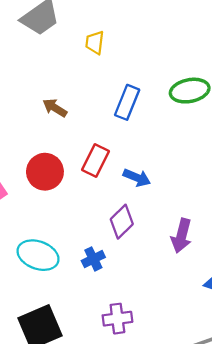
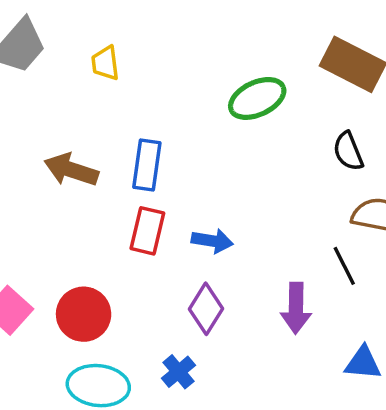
blue rectangle: (127, 102) -> (147, 165), moved
brown arrow: (55, 108) -> (71, 170), size x1.4
red circle: (45, 172) -> (84, 314), moved

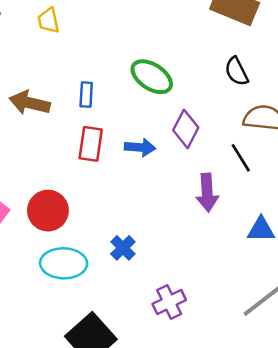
green ellipse: (257, 98) -> (152, 77), moved, turned 63
blue rectangle: (147, 165) -> (86, 95), size x0.7
purple diamond: (206, 309) -> (186, 129), moved

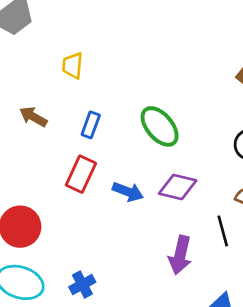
yellow trapezoid: (48, 20) -> (73, 66), moved
brown arrow: (30, 103) -> (33, 117), size x0.7
purple diamond: (186, 129) -> (178, 187), turned 60

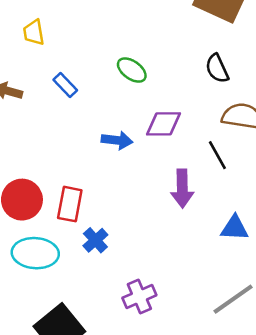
blue rectangle: (91, 125) -> (65, 85), turned -50
green ellipse: (160, 126) -> (132, 70), size x0.7
red rectangle: (81, 174) -> (70, 204), moved

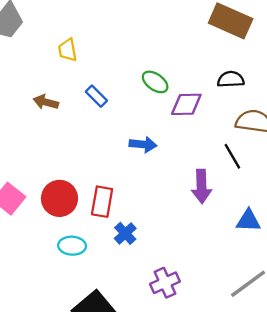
black semicircle: (217, 68) -> (231, 79), turned 112
purple diamond: (164, 124) -> (186, 104), moved
cyan ellipse: (35, 253) -> (72, 246), size x0.7

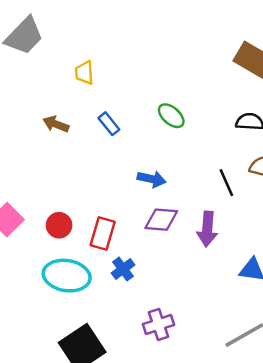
purple diamond: (186, 104) -> (161, 220), moved
black line: (232, 156) -> (226, 183), moved
red circle: (59, 198) -> (59, 225), size x0.7
cyan ellipse: (72, 246) -> (67, 276), size x1.6

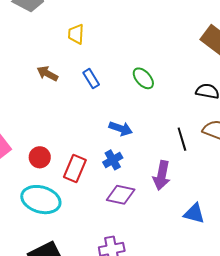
purple diamond: (161, 220) -> (121, 195), moved
blue cross: (123, 269) -> (113, 160), moved

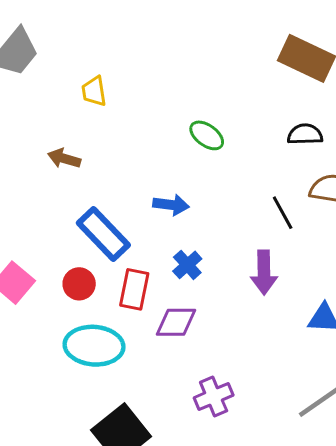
blue rectangle: (91, 79) -> (103, 234), moved, size x1.8
blue arrow: (121, 128) -> (171, 205), moved
purple diamond: (121, 195) -> (176, 322), moved

